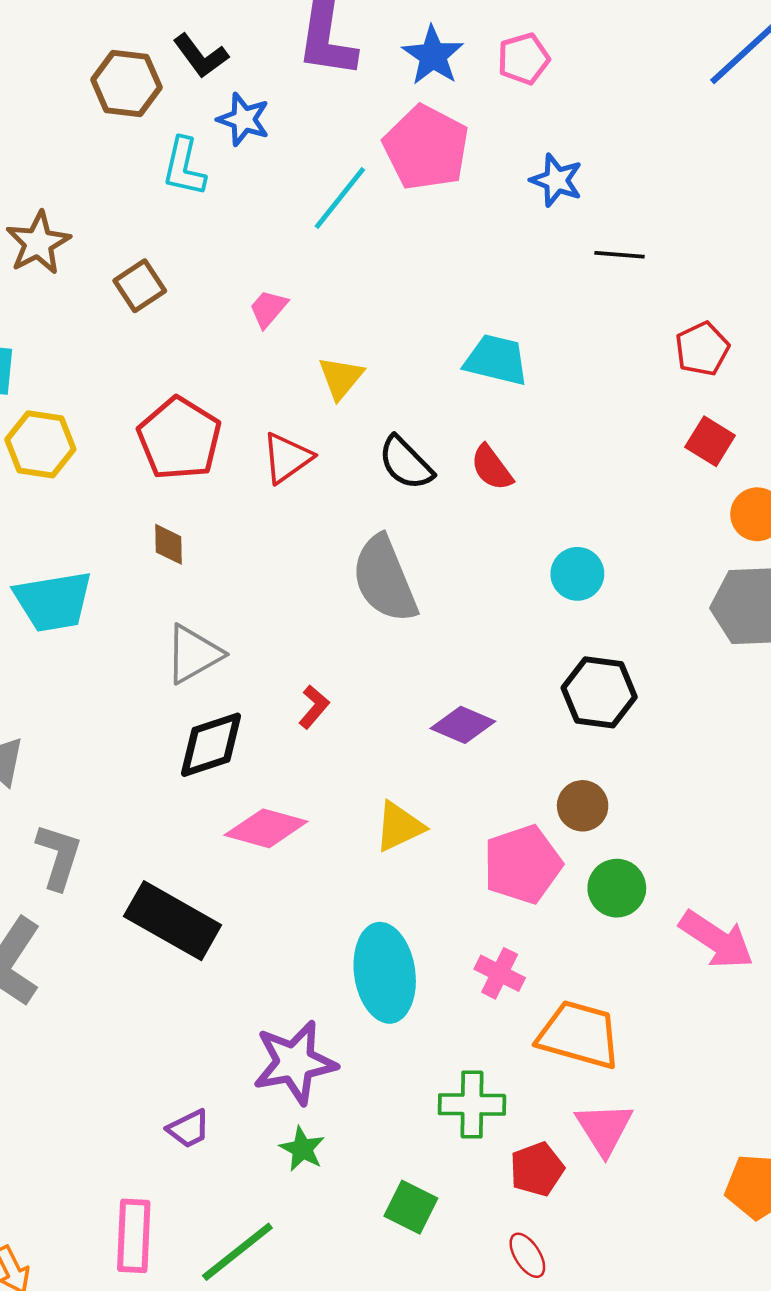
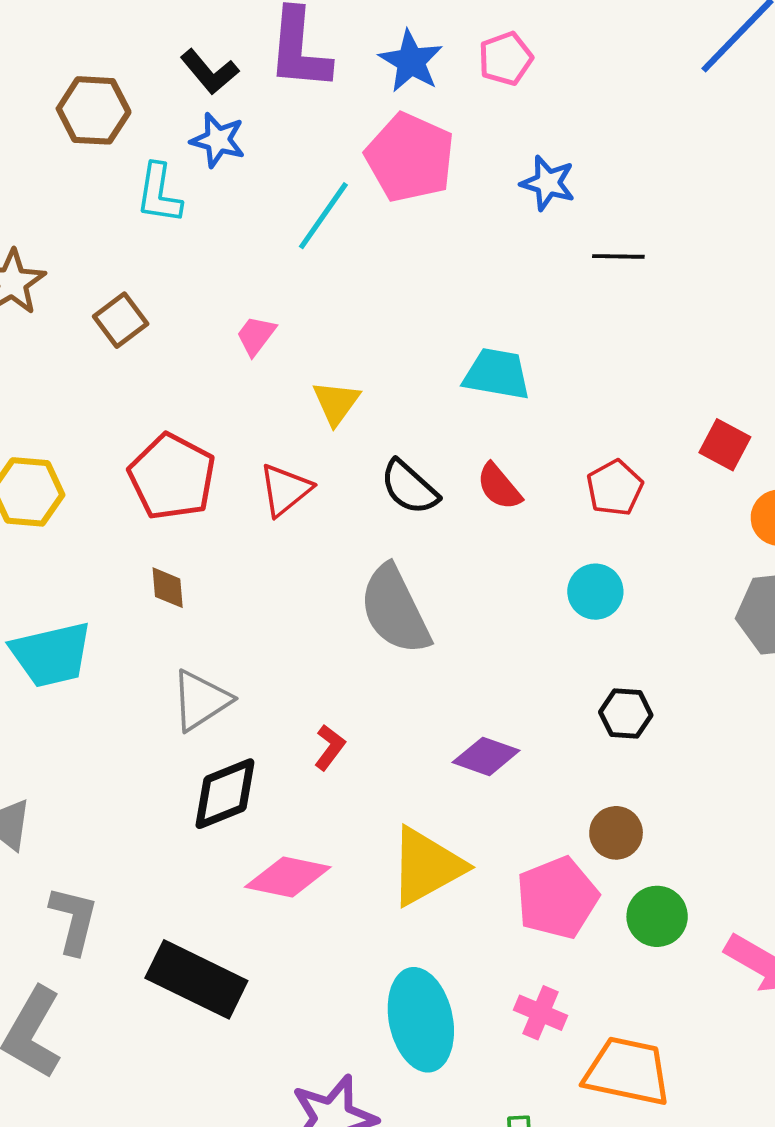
black L-shape: (201, 56) -> (209, 72), moved
red pentagon: (702, 349) -> (615, 488), moved
black hexagon: (599, 692) -> (626, 714), size x0.7
yellow triangle: (399, 826) -> (426, 866), size x1.5

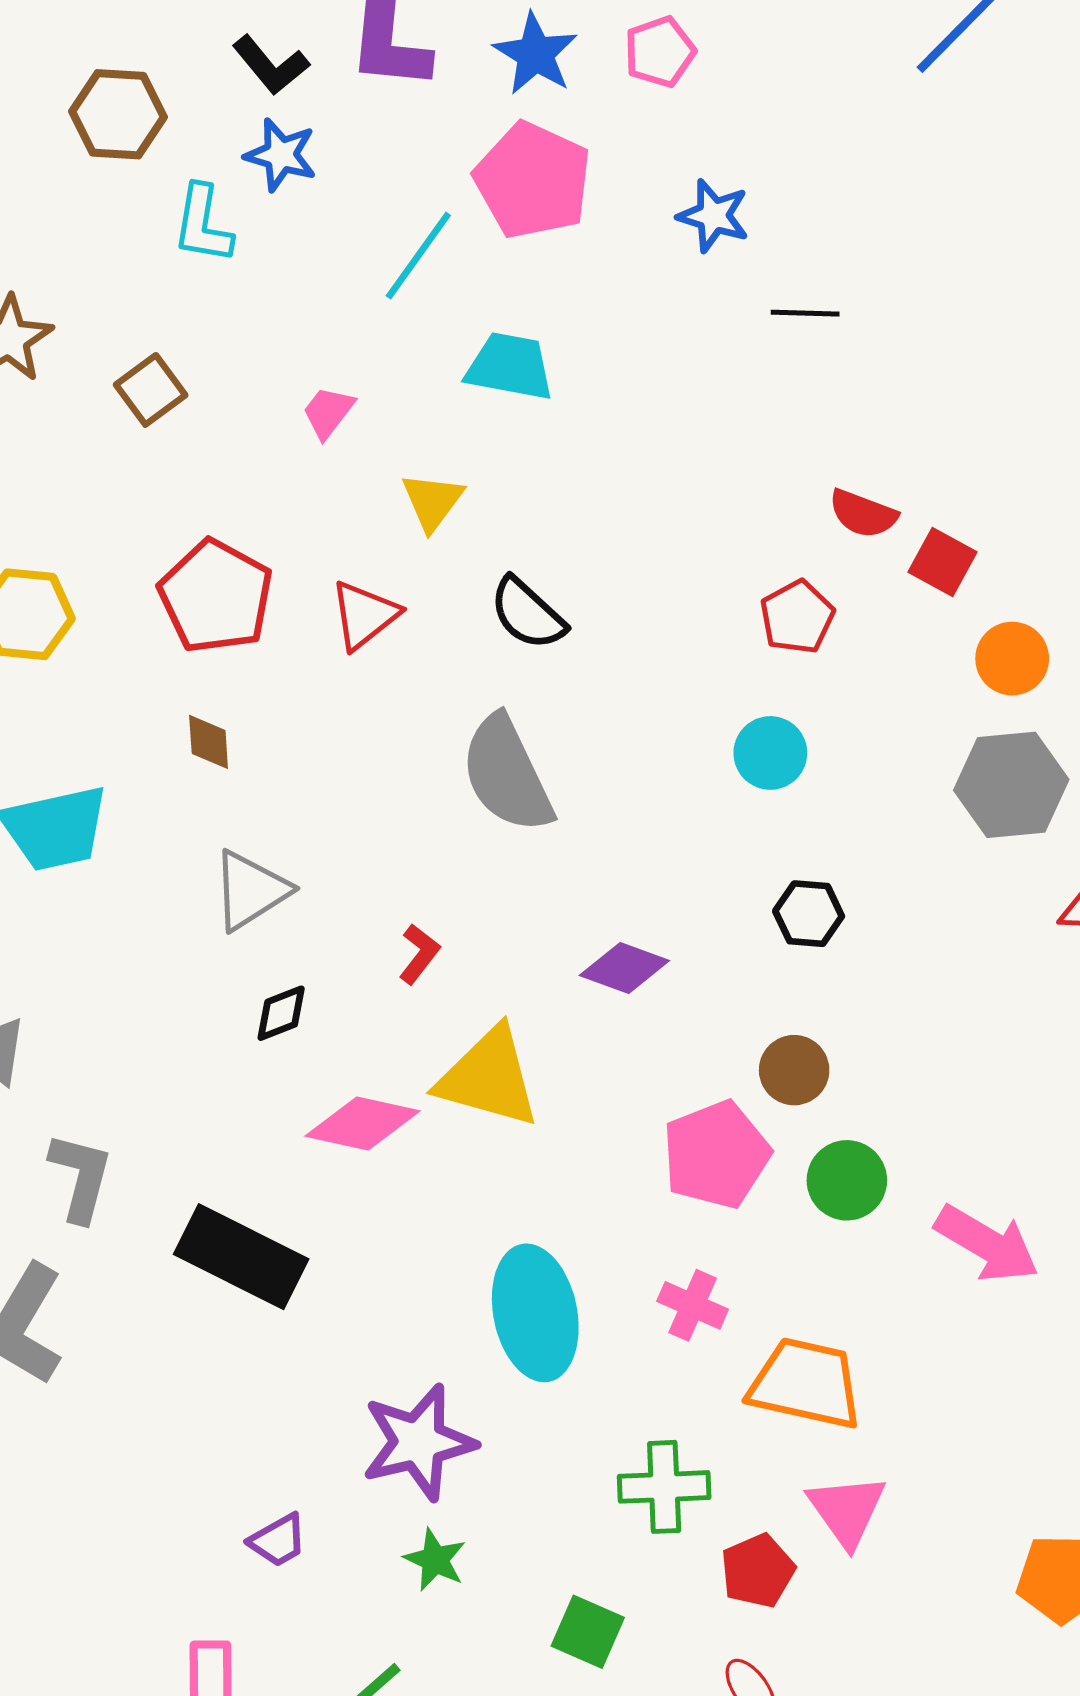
cyan trapezoid: (497, 374) -> (510, 366), moved
red semicircle: (499, 487) -> (863, 514), moved, turned -30
black diamond: (225, 794) -> (281, 1013), size x0.6
yellow triangle: (426, 866) -> (489, 1077), moved, turned 44

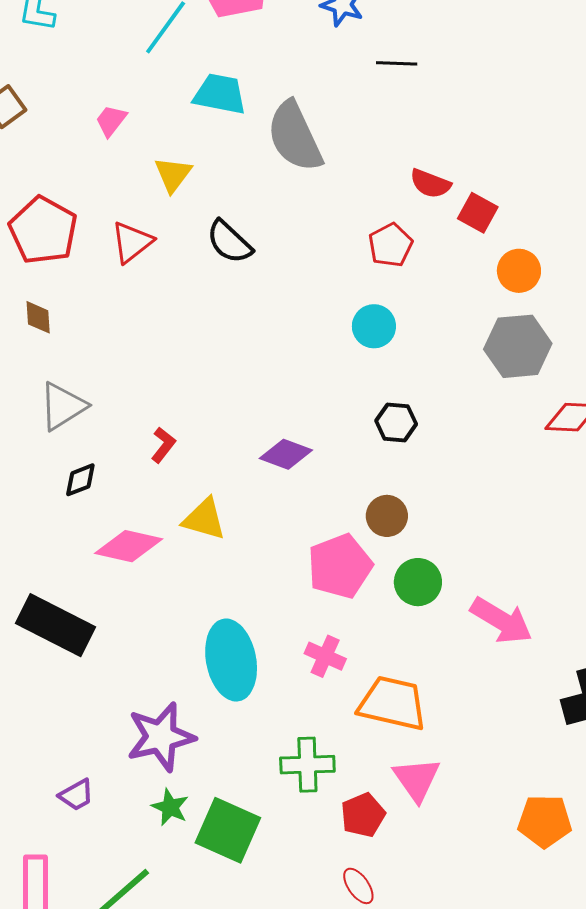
gray semicircle: (507, 774) -> (295, 136), moved
yellow triangle: (489, 1077) -> (204, 519), size x0.7
green square: (588, 1632) -> (228, 830), moved, size x1.5

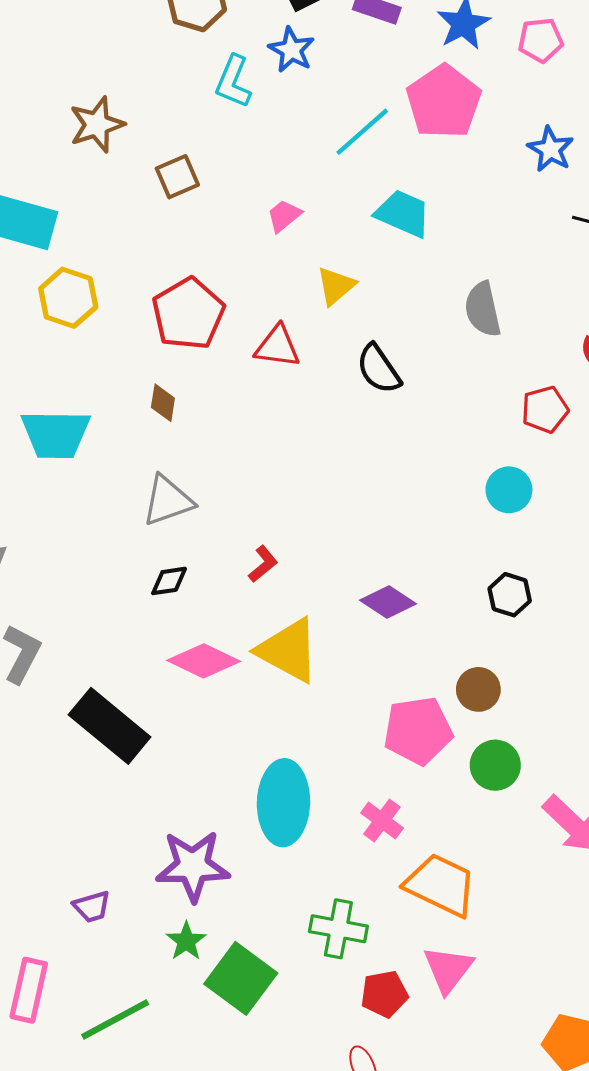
gray semicircle: (295, 136) -> (483, 309), moved, size x0.7
red triangle: (132, 242) -> (277, 347), turned 33
yellow triangle: (204, 519) -> (288, 650), size x1.4

